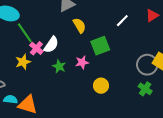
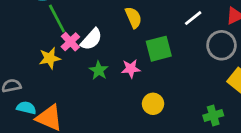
gray circle: (147, 65) -> (222, 45), moved
green cross: (145, 89) -> (213, 115), turned 32

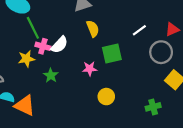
pink cross: (70, 42) -> (43, 46), turned -32
green star: (99, 70) -> (51, 75), moved

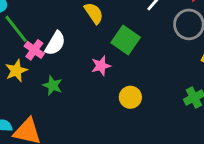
pink cross: (43, 46) -> (34, 50), turned 32
green square: (112, 54) -> (126, 40), turned -30

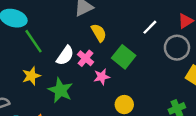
pink cross: (34, 50) -> (85, 58), moved
green star: (53, 85) -> (60, 90), size x1.5

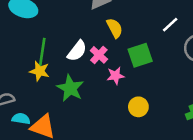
green line: (34, 41) -> (42, 52), moved, turned 40
green square: (124, 57) -> (140, 55), turned 30
yellow star: (31, 76) -> (39, 71), turned 30

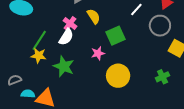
green line: (42, 52) -> (39, 40), turned 30
pink cross: (99, 55) -> (70, 23), moved
yellow circle: (138, 107) -> (118, 76), size x1.5

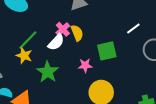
yellow semicircle: (94, 16) -> (77, 33), moved

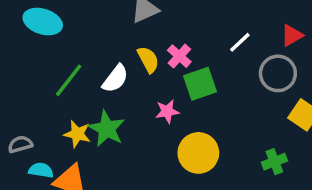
pink cross: (63, 29) -> (179, 56), moved
yellow star: (24, 56) -> (77, 134), moved

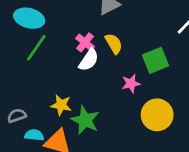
pink cross: (179, 56) -> (85, 42), moved
green line: (69, 80) -> (36, 48), moved
green star: (107, 129) -> (85, 120), moved

